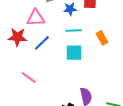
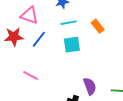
pink triangle: (36, 18) -> (29, 15), turned 30

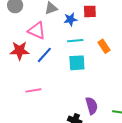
pink line: (31, 75) -> (33, 90), turned -42

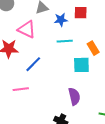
blue line: (44, 55) -> (33, 64), moved
cyan square: (77, 63) -> (81, 65), moved
purple semicircle: (92, 106) -> (74, 96), moved

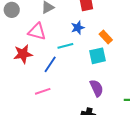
blue star: (61, 20) -> (78, 28), moved
cyan line: (65, 41) -> (65, 46), moved

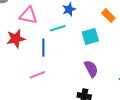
orange rectangle: (106, 37) -> (108, 16), moved
blue line: (50, 64) -> (43, 48), turned -30

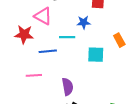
blue line: (43, 48) -> (48, 51), turned 66
purple semicircle: (91, 69) -> (68, 87), moved

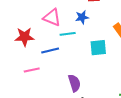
pink triangle: (43, 16) -> (52, 17), moved
pink line: (34, 75) -> (32, 70), moved

